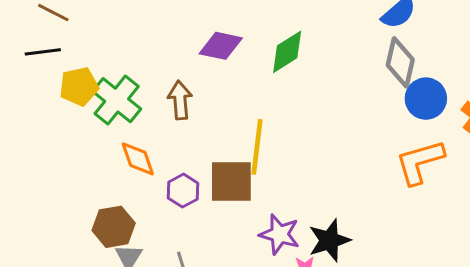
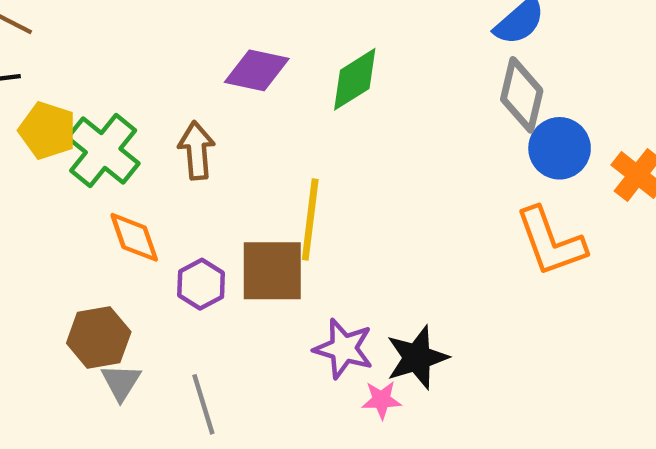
yellow pentagon: (79, 87) -> (47, 130), turned 30
orange L-shape: (420, 162) -> (551, 242), turned -94

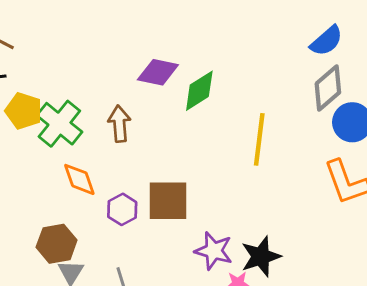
green diamond: (355, 79) -> (199, 91), moved
gray diamond: (522, 95) -> (328, 88), turned 36
yellow line: (310, 220) -> (259, 139), moved

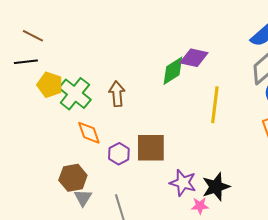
purple diamond: (158, 72) -> (194, 58), moved

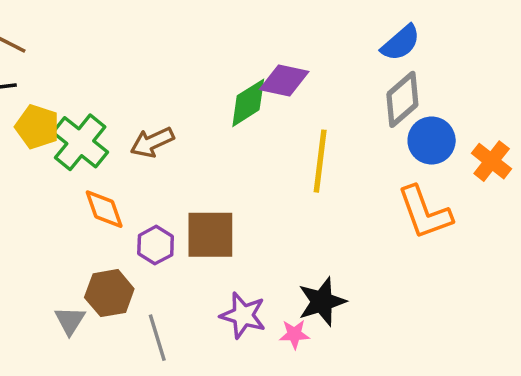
brown arrow: (117, 94) -> (152, 142), turned -110
brown hexagon: (73, 178) -> (109, 293), moved
purple star: (183, 183) -> (243, 315), moved
gray triangle: (83, 198) -> (70, 320), moved

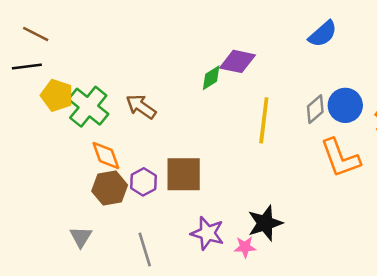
gray diamond: (402, 99) -> (315, 109), moved, size x0.7
green diamond: (248, 103) -> (211, 78), size x0.7
brown arrow: (152, 142) -> (141, 107), turned 60
brown hexagon: (109, 293) -> (110, 188), moved

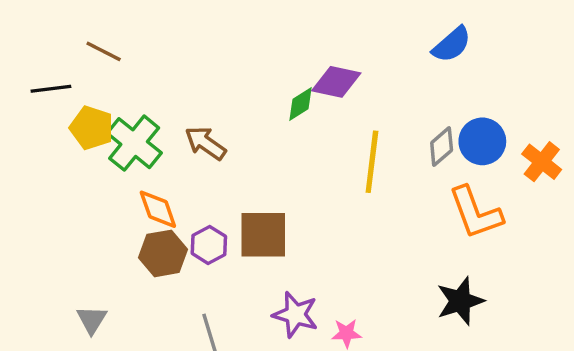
brown line: (36, 34) -> (104, 51), moved
black star: (265, 223) -> (460, 301), moved
gray triangle: (81, 237) -> (92, 320), moved

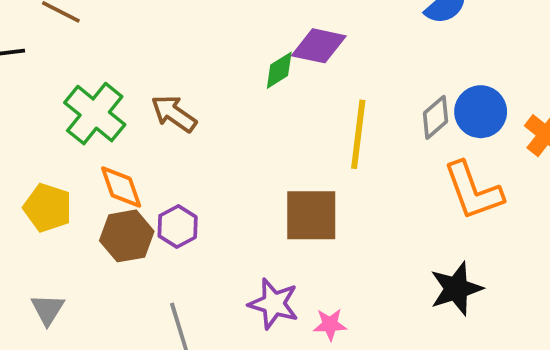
yellow pentagon: (92, 128) -> (48, 208), moved
brown square: (263, 235) -> (311, 215), moved

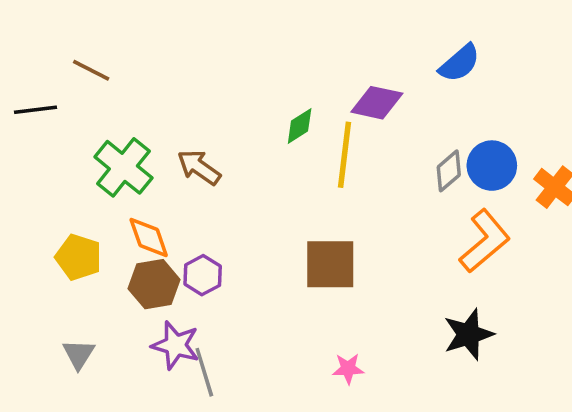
purple diamond: (319, 46) -> (377, 103), moved
yellow line: (358, 134) -> (345, 155), moved
orange L-shape: (473, 191) -> (485, 241), turned -110
purple star: (274, 304) -> (176, 345), moved

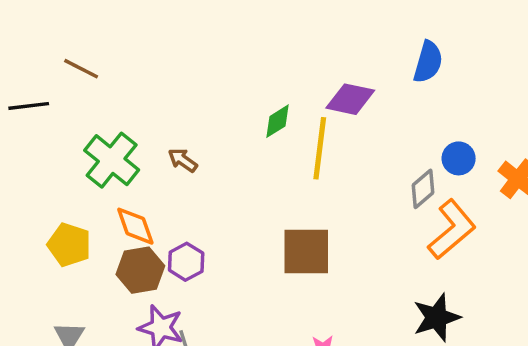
blue semicircle: (460, 63) -> (428, 62), turned -33
blue circle: (492, 166) -> (459, 158), size x0.7
brown arrow: (199, 167) -> (183, 160), size x0.7
gray diamond: (449, 171) -> (423, 189), moved

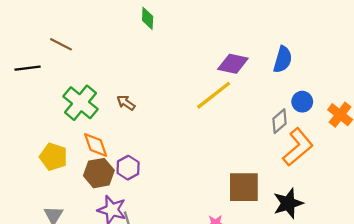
blue semicircle: (428, 62) -> (283, 59), moved
green diamond: (277, 121) -> (148, 18), moved, turned -55
yellow line: (320, 148) -> (214, 95), turned 45
brown square: (306, 252) -> (244, 187), moved

